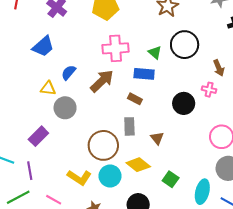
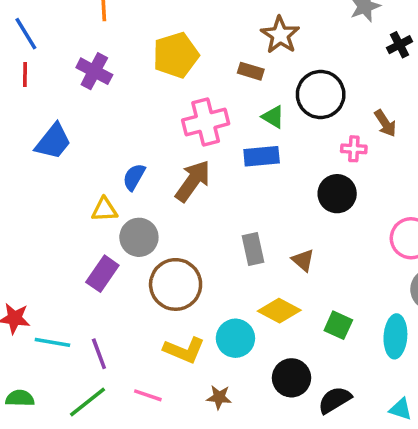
blue trapezoid: (43, 46) -> (53, 141), moved
pink cross: (209, 90) -> (354, 149), moved
brown rectangle: (135, 99) -> (251, 71), moved
purple rectangle: (38, 136) -> (102, 274), moved
brown circle: (103, 145) -> (176, 284), moved

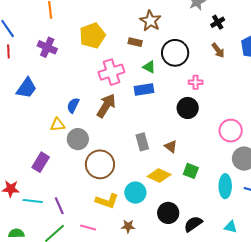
brown arrow: (385, 123) -> (218, 50), moved
purple rectangle: (102, 274) -> (41, 162), moved
green square: (338, 325) -> (191, 171), moved

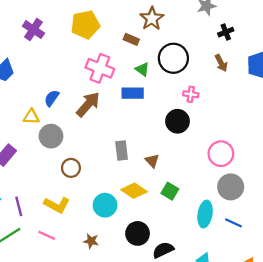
pink cross: (111, 72) -> (100, 68), turned 30
brown circle: (100, 164) -> (71, 168), size x0.6
yellow L-shape: (107, 201) -> (57, 205), moved

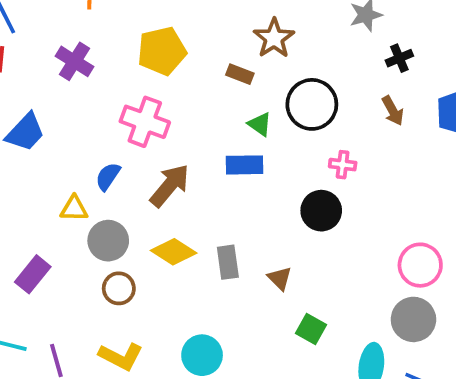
pink cross: (100, 68) -> (145, 122), moved
pink circle: (221, 154) -> (420, 265), moved
brown circle: (71, 168) -> (119, 288), moved
yellow diamond: (134, 191) -> (174, 252), moved

